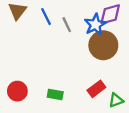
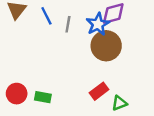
gray line: (67, 25) -> (68, 24), turned 35
green rectangle: (55, 95) -> (43, 97), moved

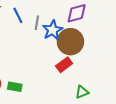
blue star: (98, 24) -> (53, 30), moved
red rectangle: (99, 91) -> (64, 65), moved

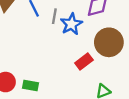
brown circle: (70, 42) -> (109, 42), moved

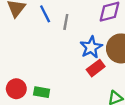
blue star: (71, 24) -> (91, 47), moved

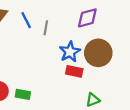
red rectangle: (96, 68) -> (74, 71), turned 49

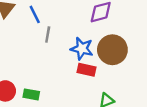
gray line: (46, 28) -> (48, 34), moved
blue star: (70, 52) -> (82, 49), turned -30

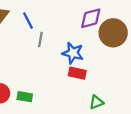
brown circle: (112, 50) -> (113, 33), moved

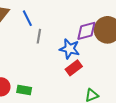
purple diamond: (91, 18) -> (86, 31), moved
red rectangle: (77, 73) -> (74, 68), turned -49

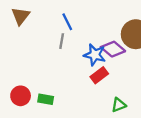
blue line: (27, 18) -> (67, 22), moved
purple diamond: (86, 31) -> (113, 49), moved, turned 55

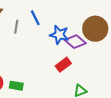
gray line: (62, 41) -> (16, 27), moved
blue star: (95, 55) -> (59, 35), moved

